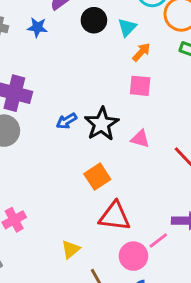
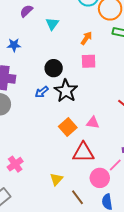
black circle: (94, 20) -> (54, 68), moved
blue star: (37, 27) -> (14, 45), moved
cyan triangle: (127, 27) -> (52, 24), moved
pink triangle: (140, 139) -> (93, 123), moved

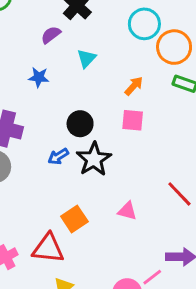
blue star: (14, 45) -> (39, 77), moved
orange square: (68, 127) -> (74, 219), moved
red triangle: (83, 153) -> (48, 248), moved

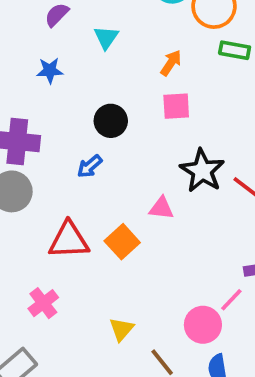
black star: (94, 159) -> (202, 171), moved
pink triangle: (127, 211) -> (161, 208), moved
red triangle: (48, 248) -> (69, 240), moved

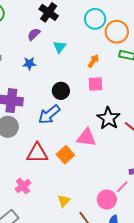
blue arrow: (90, 166) -> (49, 115), size x1.6
pink triangle: (161, 208) -> (86, 138), size x1.5

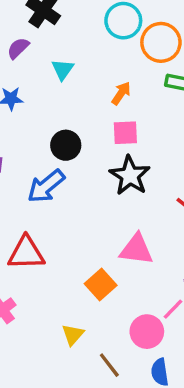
black star: (108, 118) -> (130, 176), moved
pink triangle: (86, 138) -> (136, 249), moved
orange square: (65, 155) -> (101, 284), moved

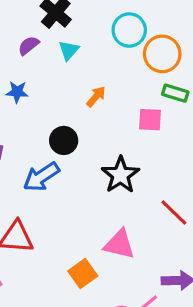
cyan triangle: (63, 69) -> (69, 50), moved
orange arrow: (121, 93) -> (96, 97), moved
pink square: (125, 133) -> (150, 120), moved

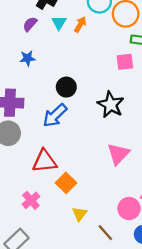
orange arrow: (96, 97) -> (80, 24), moved
pink triangle: (119, 244) -> (118, 154), turned -50
orange square: (83, 274) -> (66, 183), moved

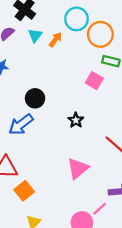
pink square: (125, 62) -> (94, 81), turned 30
black star: (111, 105) -> (76, 120), size x0.6

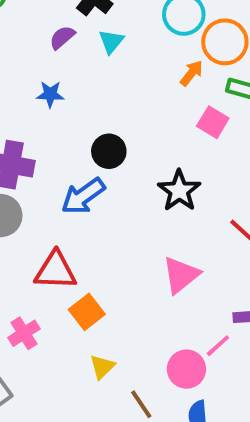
orange arrow: (55, 40) -> (191, 73), moved
black star: (76, 120) -> (179, 191), size x1.5

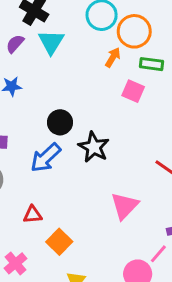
cyan triangle: (111, 41) -> (51, 42), size x1.4
black star: (179, 191) -> (94, 147), moved
red triangle: (56, 271) -> (33, 215), size x0.6

